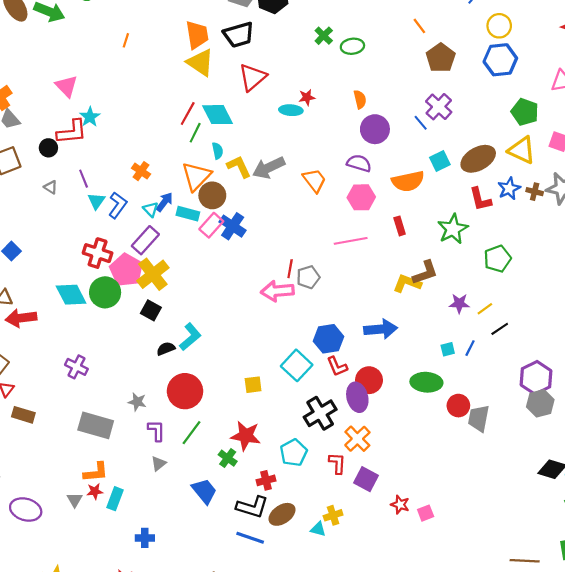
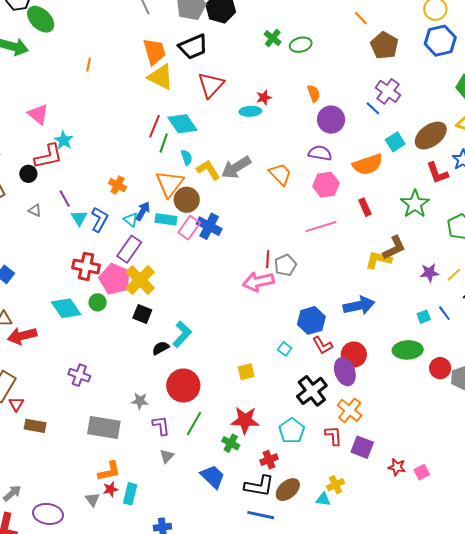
green circle: (105, 292) -> (98, 302), size x0.6
blue line: (470, 348) -> (444, 313), turned -56
cyan square: (297, 365) -> (285, 349), size x0.5

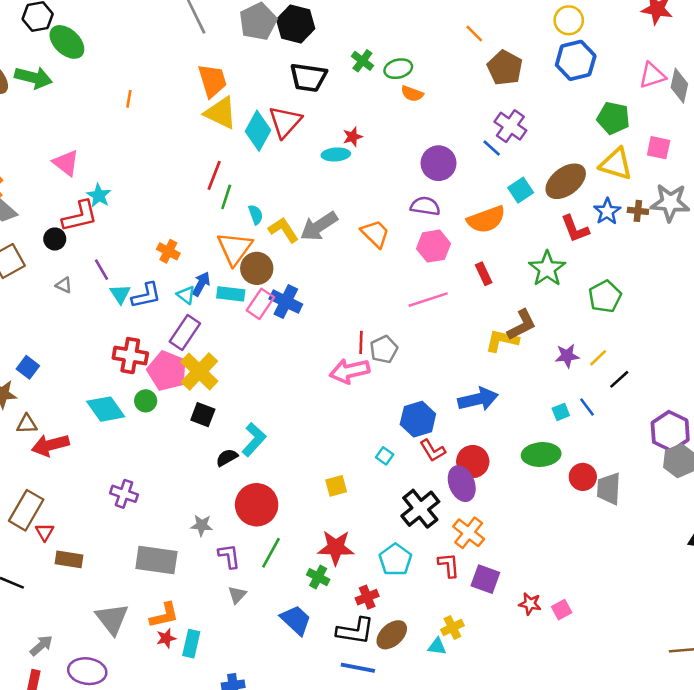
black trapezoid: (193, 47) -> (308, 77), moved, turned 32
orange semicircle: (314, 93) -> (412, 94), moved, turned 132
cyan diamond: (182, 124) -> (258, 131), moved, turned 64
blue L-shape: (99, 219) -> (146, 295), turned 50
gray triangle: (93, 499) -> (112, 619), moved, size x1.8

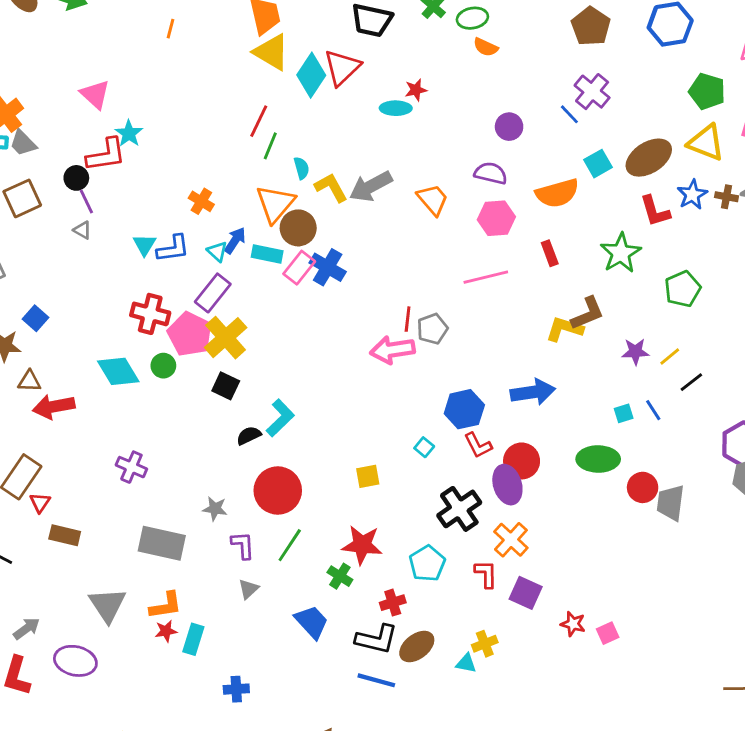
purple circle: (439, 163) -> (509, 127), size x0.7
purple line: (101, 270) -> (86, 201), moved

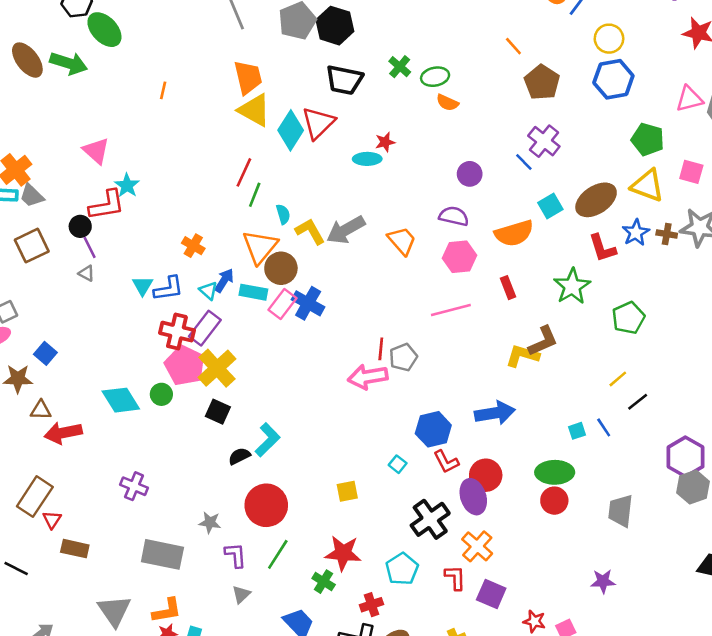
red cross: (150, 314) -> (177, 332), moved
purple star: (635, 352) -> (603, 581), moved
red circle: (643, 487) -> (554, 501), moved

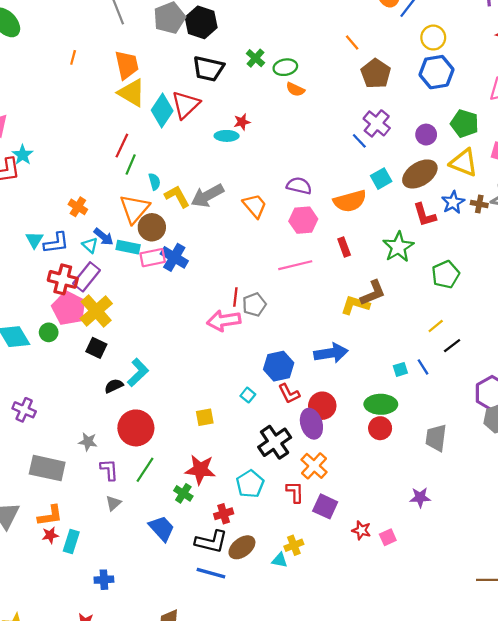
orange line: (163, 90) -> (73, 57), moved
purple circle: (470, 174) -> (426, 135), moved
blue arrow: (224, 280) -> (104, 237), turned 96
pink rectangle: (282, 304) -> (153, 258), turned 40

